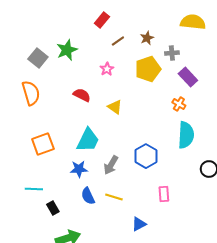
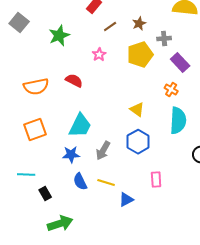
gray square: (38, 58) -> (19, 22), moved
orange semicircle: (31, 93) -> (36, 86), moved, turned 95
yellow triangle: (115, 107) -> (137, 110), moved
blue triangle: (139, 224) -> (126, 200), moved

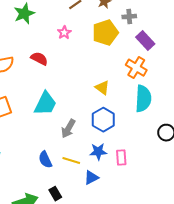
orange cross: (171, 90) -> (136, 68), size x1.5
blue star: (71, 154) -> (98, 152), moved
black rectangle: (45, 194) -> (55, 194), moved

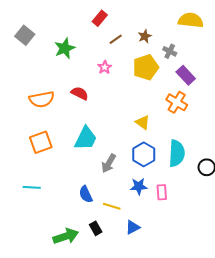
gray cross: (129, 17) -> (170, 51), turned 32
cyan semicircle: (143, 99) -> (177, 153), moved
yellow line: (71, 161) -> (112, 206), moved
blue triangle: (91, 178) -> (133, 227), moved

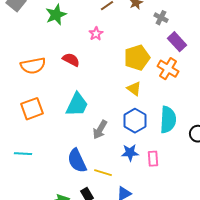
yellow pentagon: (146, 67) -> (137, 58), moved
blue semicircle: (86, 194) -> (77, 161), size x1.4

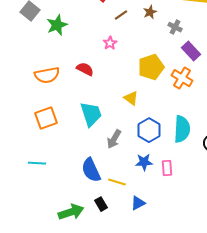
green star: (56, 15) -> (57, 25), moved
yellow triangle: (134, 89) -> (131, 98), moved
cyan trapezoid: (77, 105) -> (91, 114), turned -44

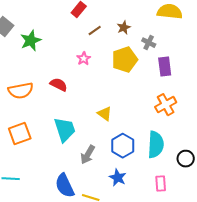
purple rectangle: (191, 51) -> (165, 67), turned 36
yellow pentagon: (151, 67) -> (125, 60), moved
orange cross: (182, 78) -> (166, 105), moved, turned 30
blue star: (144, 162) -> (118, 178), turned 30
pink rectangle: (167, 168) -> (161, 184), moved

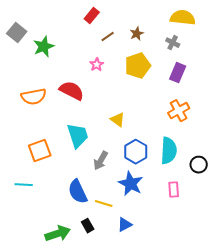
gray cross: (149, 43) -> (173, 43), moved
purple rectangle: (165, 67) -> (178, 73), turned 30
red semicircle: (59, 85) -> (72, 91), size x1.4
orange square: (20, 134) -> (40, 151), moved
blue star: (118, 178) -> (131, 184), size x1.4

